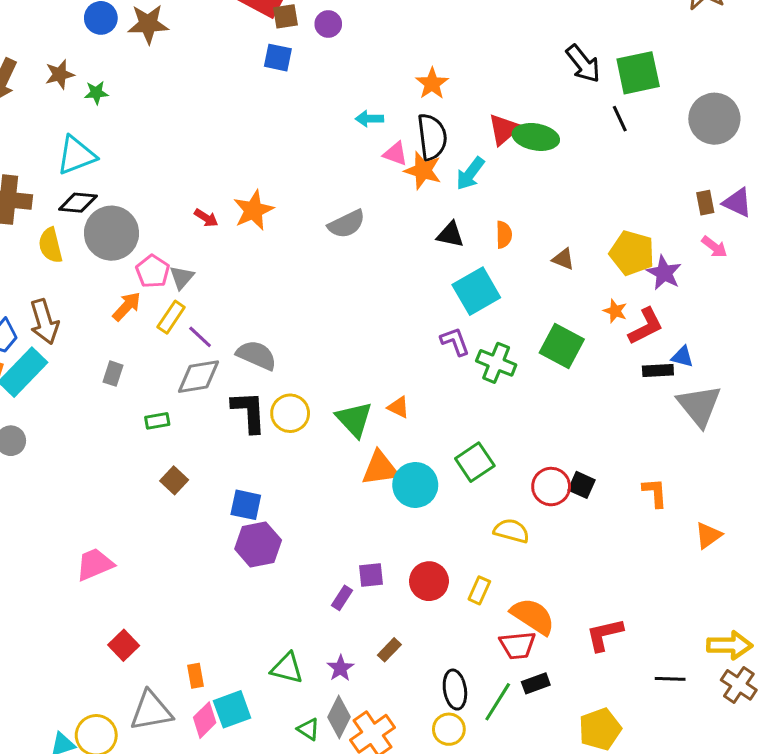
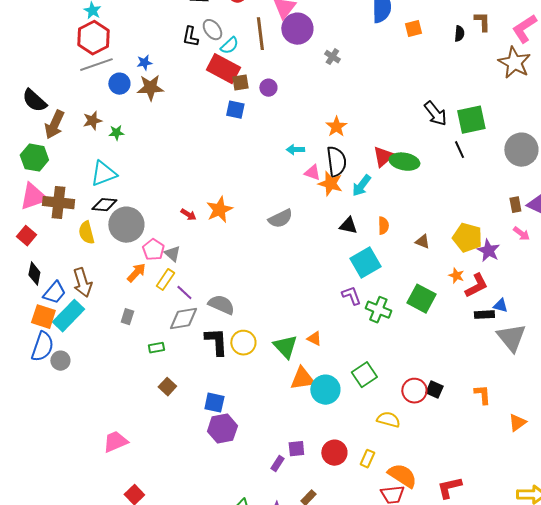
gray triangle: (182, 277) -> (172, 254), turned -30

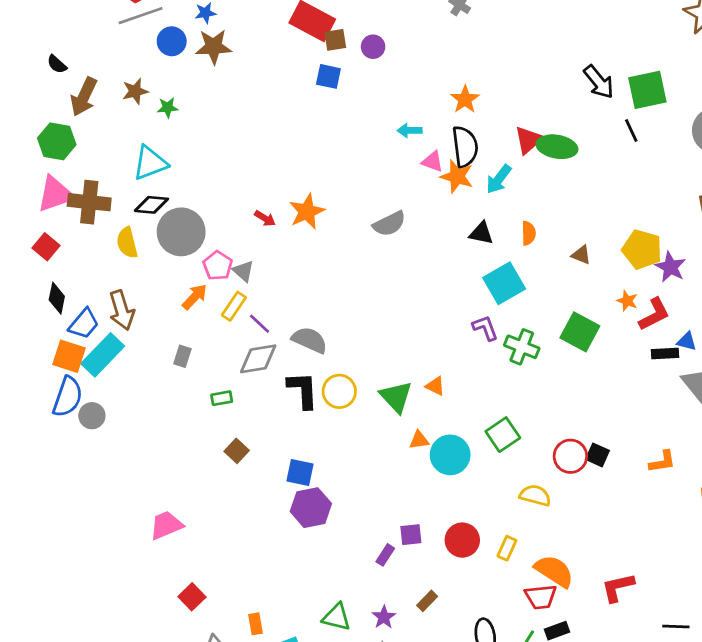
black semicircle: (34, 101) -> (57, 64), size x0.6
orange triangle: (302, 379) -> (419, 440), size x0.6
orange L-shape: (482, 395) -> (662, 462), turned 85

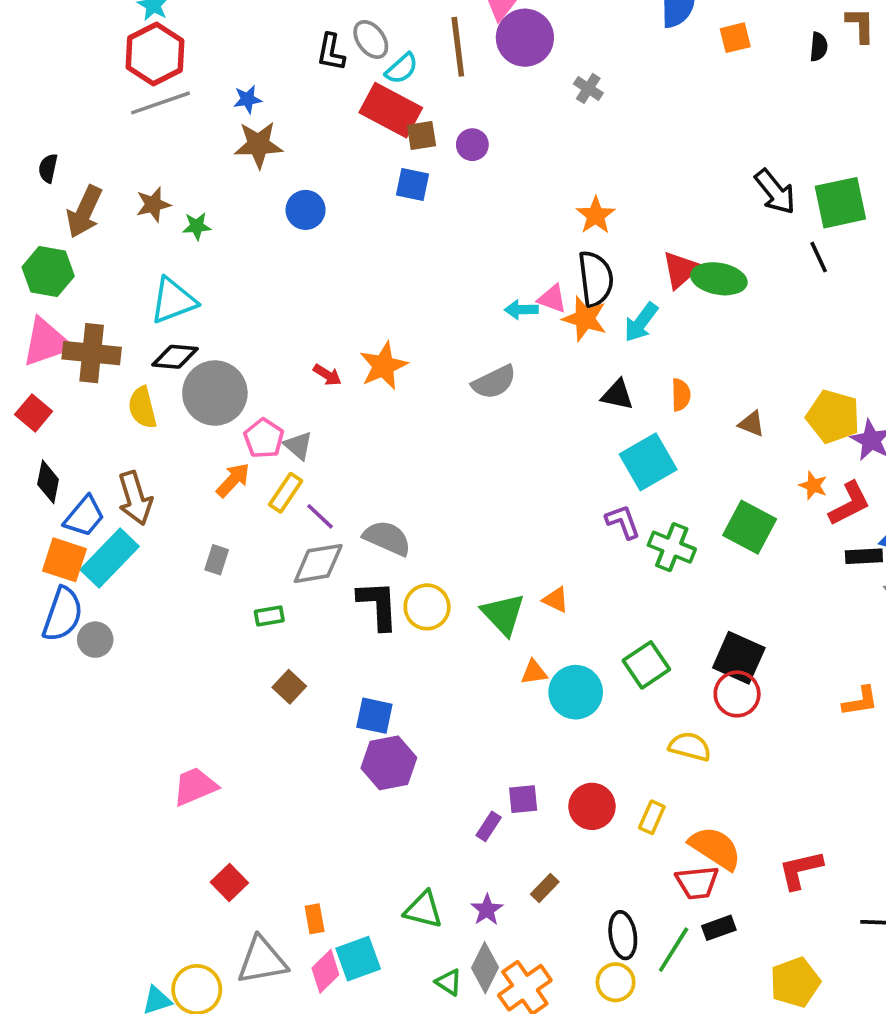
blue circle: (172, 41) -> (306, 210), moved
black semicircle: (57, 64) -> (48, 168), turned 60
cyan arrow: (410, 130) -> (521, 310), moved
black square: (597, 455) -> (739, 658), moved, size x1.6

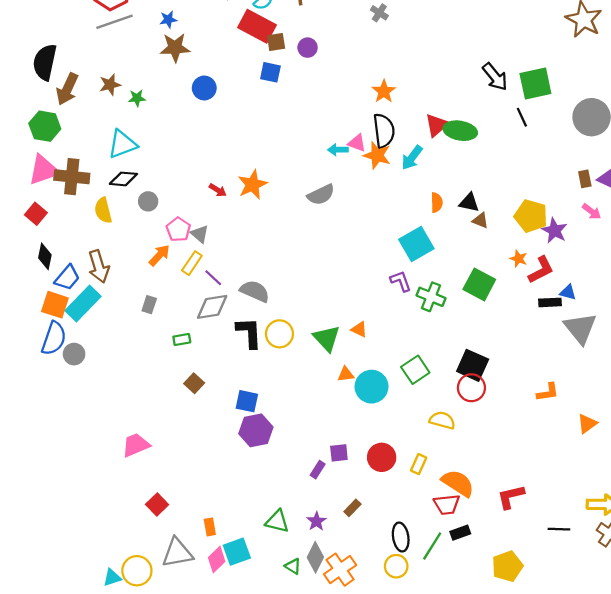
black semicircle: (48, 168) -> (45, 62), size x2.0
gray circle: (215, 393) -> (148, 201), size x0.5
black triangle: (617, 395) -> (469, 202), moved

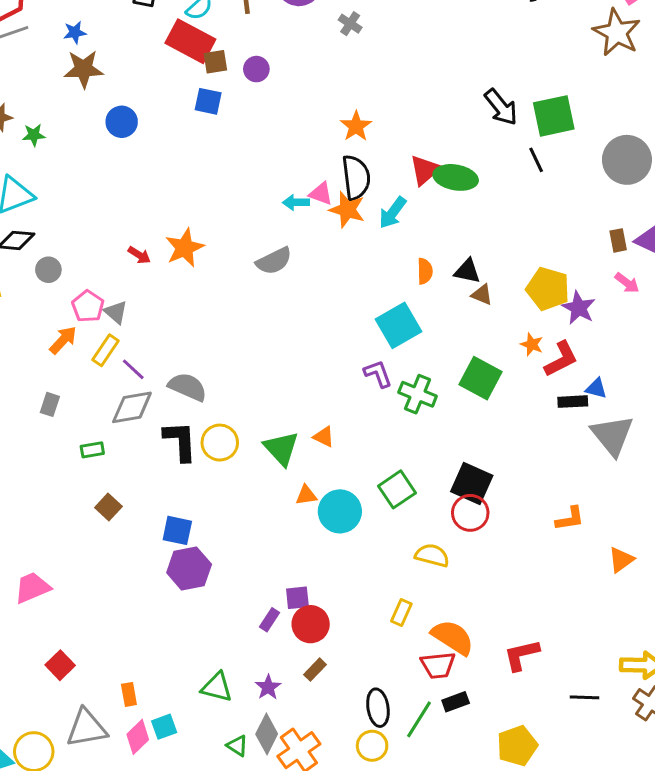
red circle: (382, 457) -> (311, 624), moved
cyan square: (237, 552) -> (164, 727), size x0.7

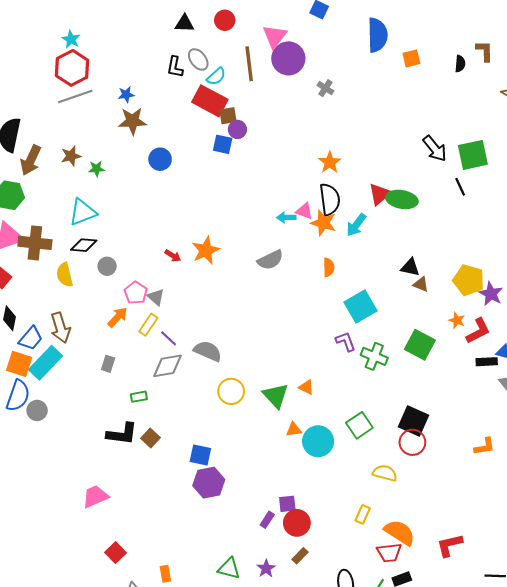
purple circle: (256, 69) -> (237, 129), moved
orange semicircle: (425, 271) -> (329, 267), moved
black L-shape: (180, 441) -> (122, 434), moved, turned 100

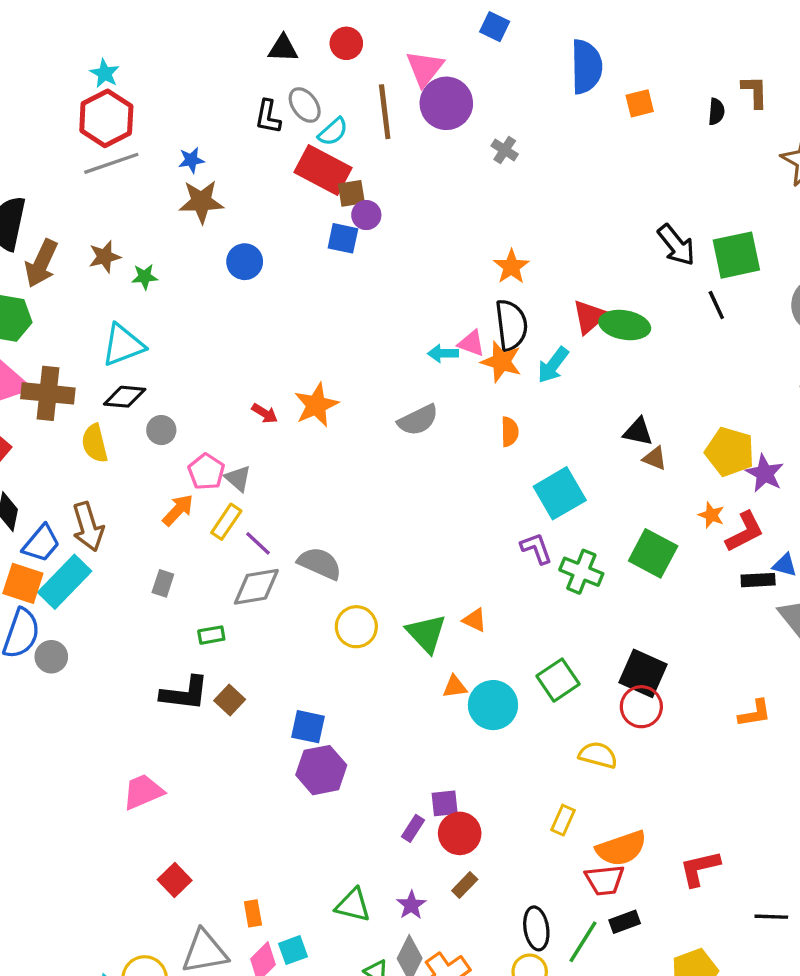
orange semicircle: (400, 532) -> (621, 848), turned 128

